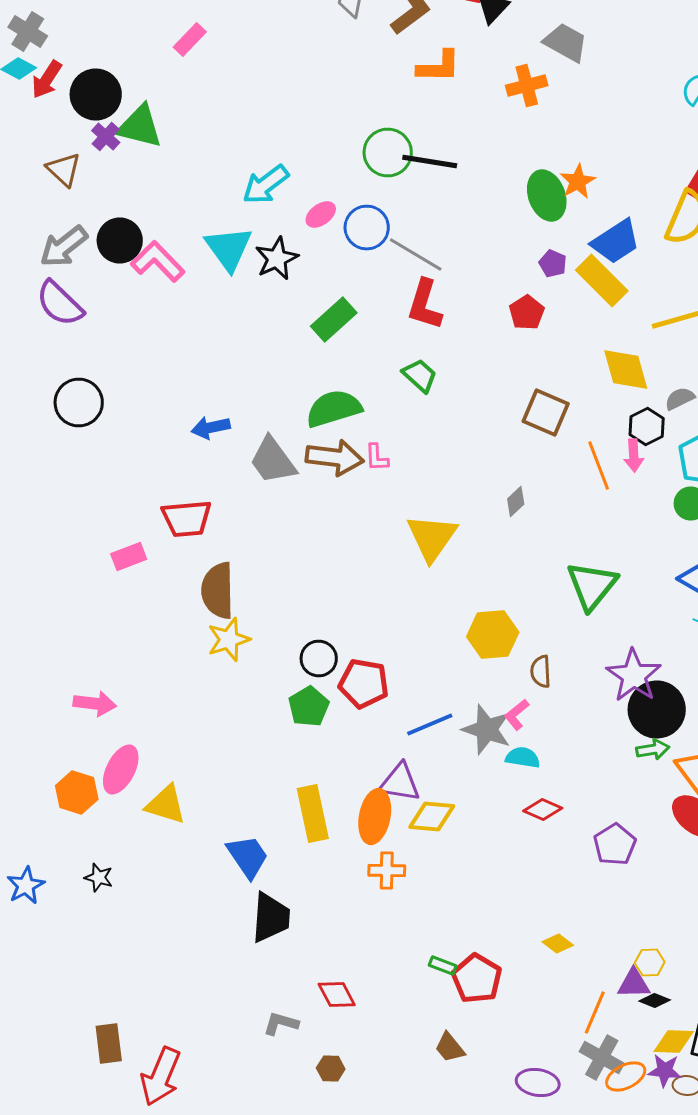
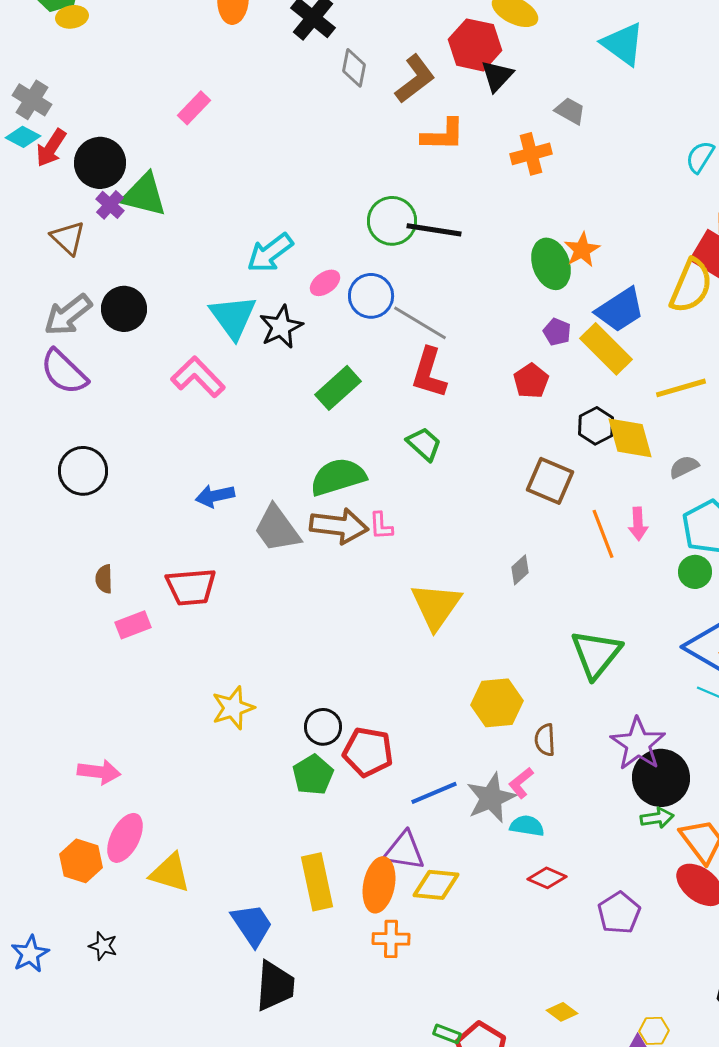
gray trapezoid: (566, 42) -> (570, 111), size x0.7
pink L-shape: (158, 262) -> (198, 377), moved
black hexagon: (647, 426) -> (596, 426), moved
brown semicircle: (218, 590) -> (104, 579), moved, size x0.5
gray star: (487, 730) -> (491, 798), turned 30

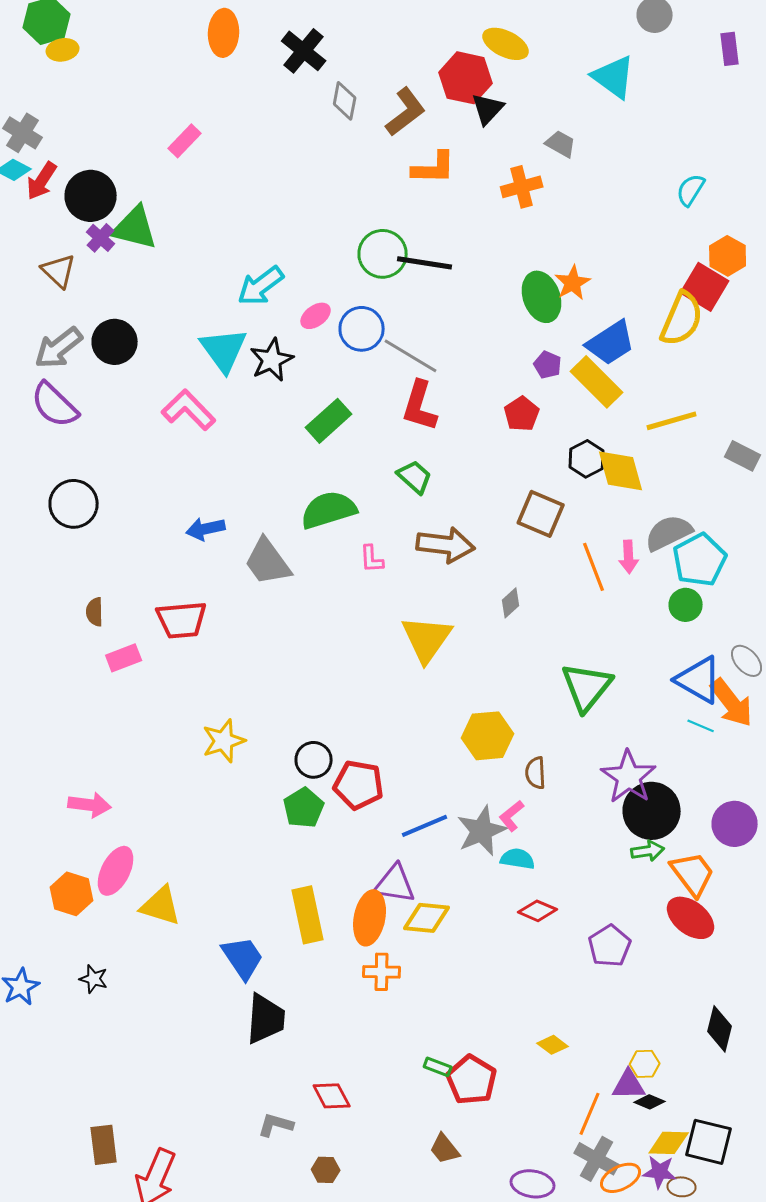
gray semicircle: (684, 467) -> (669, 533), moved, size x1.6
brown arrow: (339, 526) -> (446, 545), moved

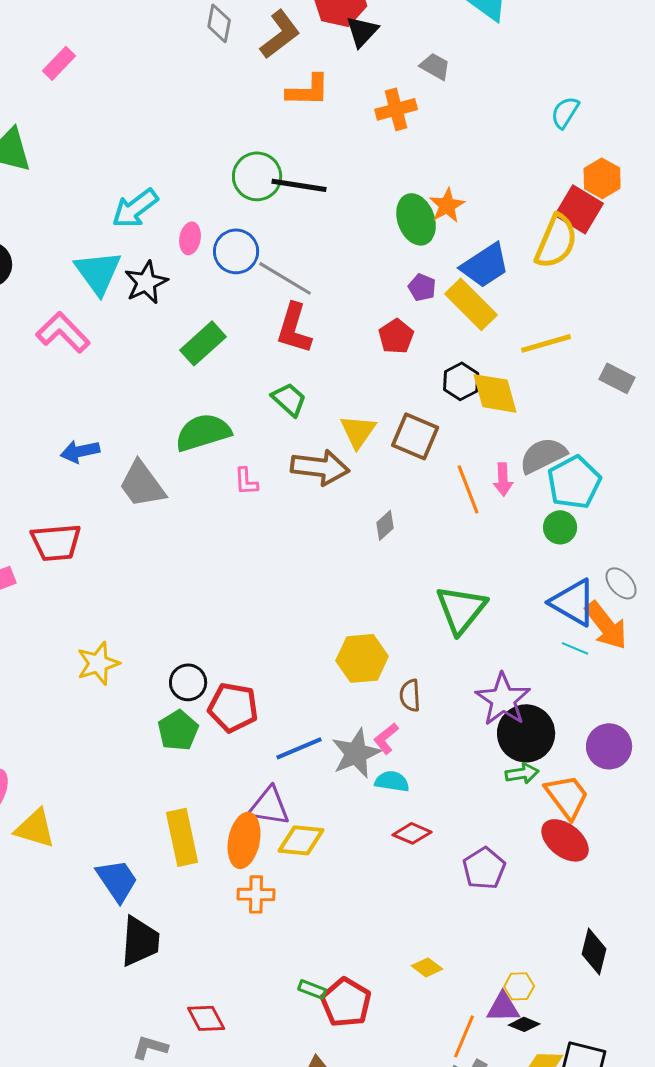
pink ellipse: (316, 316) -> (190, 238), turned -44
yellow triangle: (427, 639) -> (358, 431), moved, size x0.7

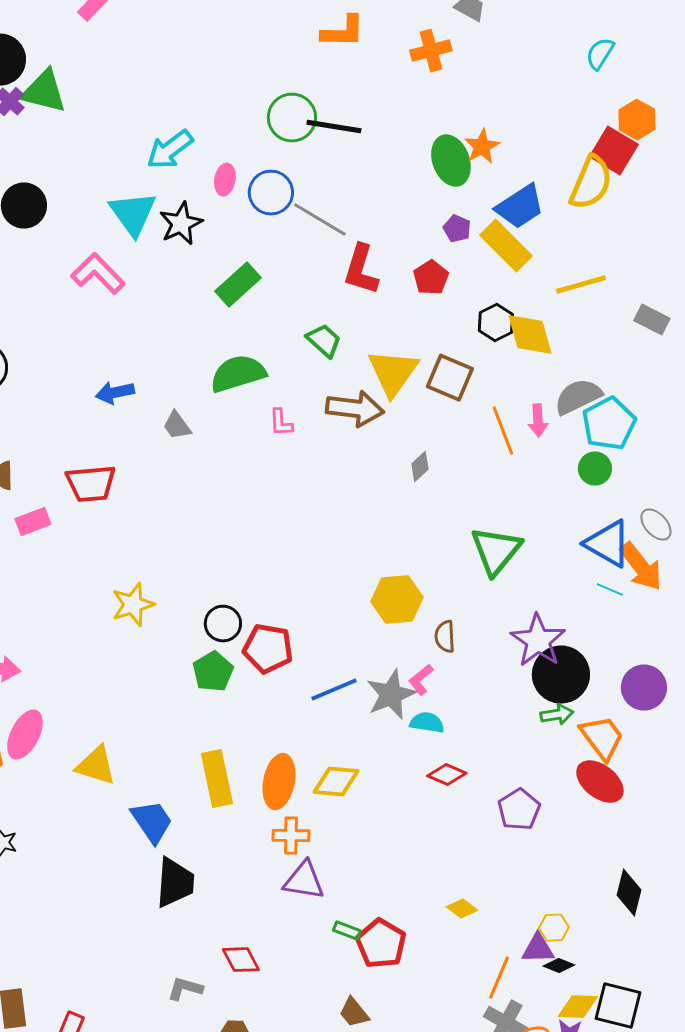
red L-shape: (294, 328) -> (361, 270), moved
yellow triangle: (358, 431) -> (393, 373), size x1.4
gray trapezoid: (142, 484) -> (177, 426), size x0.6
purple triangle: (269, 806) -> (304, 881), moved
yellow triangle: (35, 828) -> (96, 766), moved

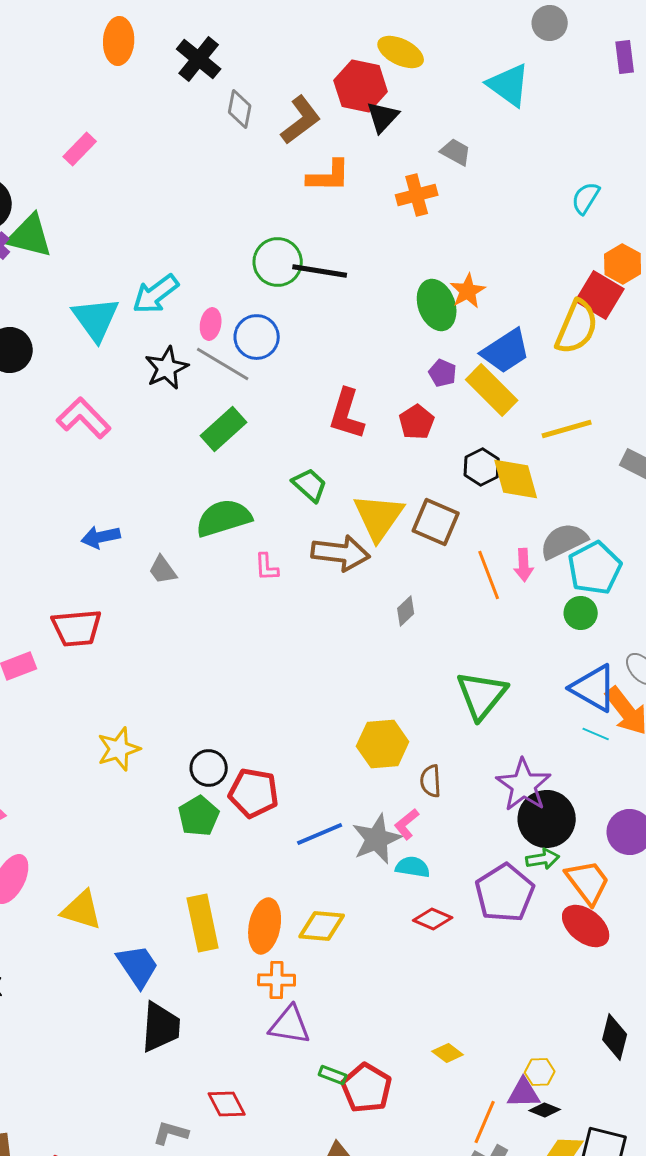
cyan triangle: (133, 214) -> (96, 319), moved
gray line: (320, 220) -> (223, 364), moved
purple pentagon: (519, 810) -> (505, 893), moved, size x1.4

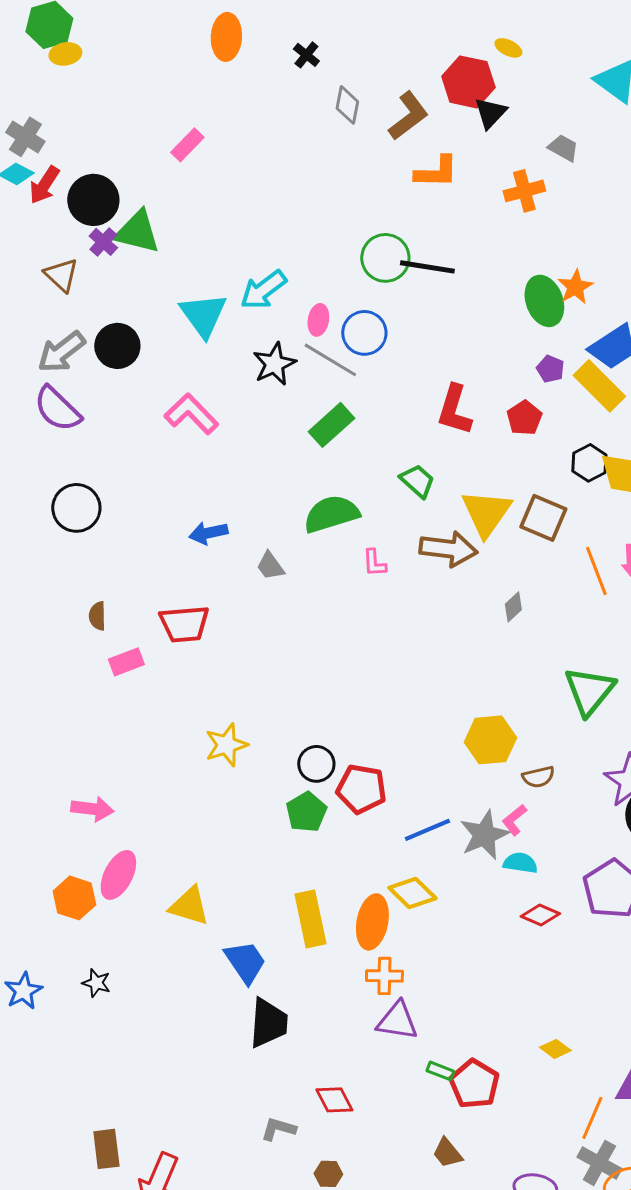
yellow ellipse: (401, 52) -> (508, 48), size x0.6
black cross: (199, 59) -> (306, 55), size x0.6
brown semicircle: (431, 781) -> (538, 777), turned -100
yellow diamond: (322, 926) -> (412, 893), moved, turned 39

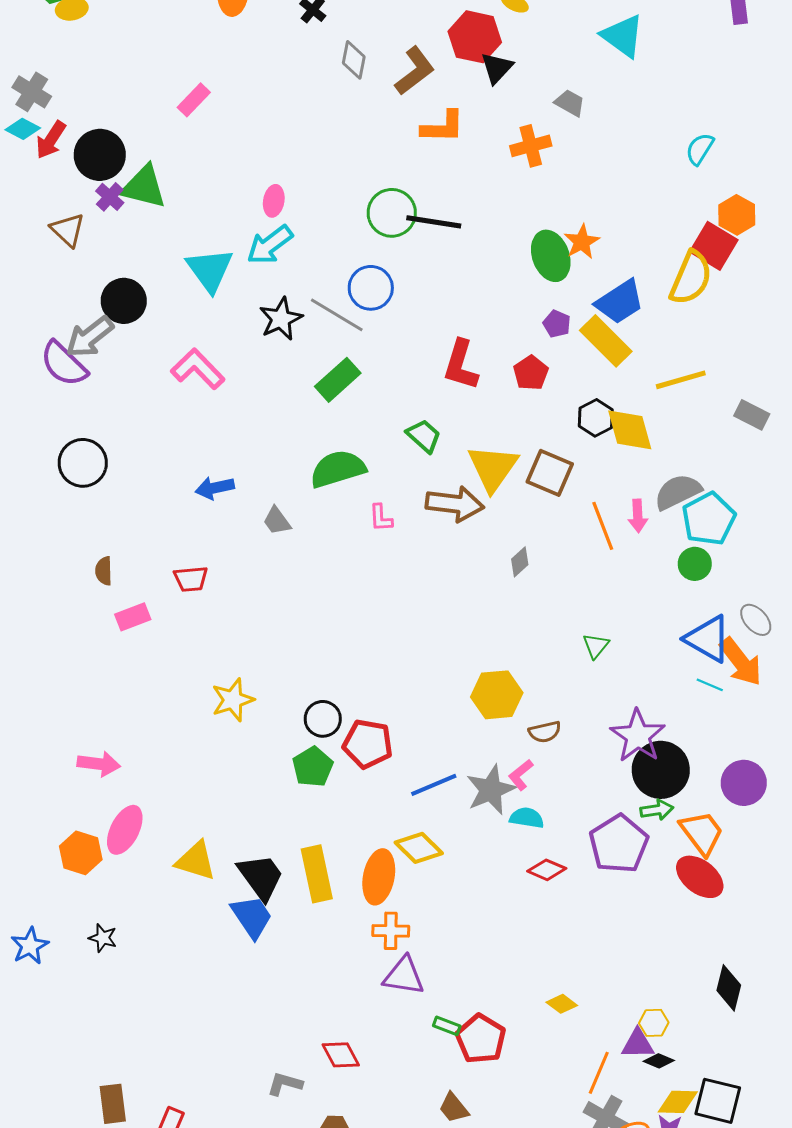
pink ellipse: (318, 320) -> (274, 201), moved
gray arrow: (61, 352) -> (90, 337), moved
red trapezoid: (184, 624) -> (191, 579), size x0.7
green triangle: (589, 691) -> (596, 646), size x0.5
black trapezoid: (268, 1023) -> (261, 877), moved, turned -40

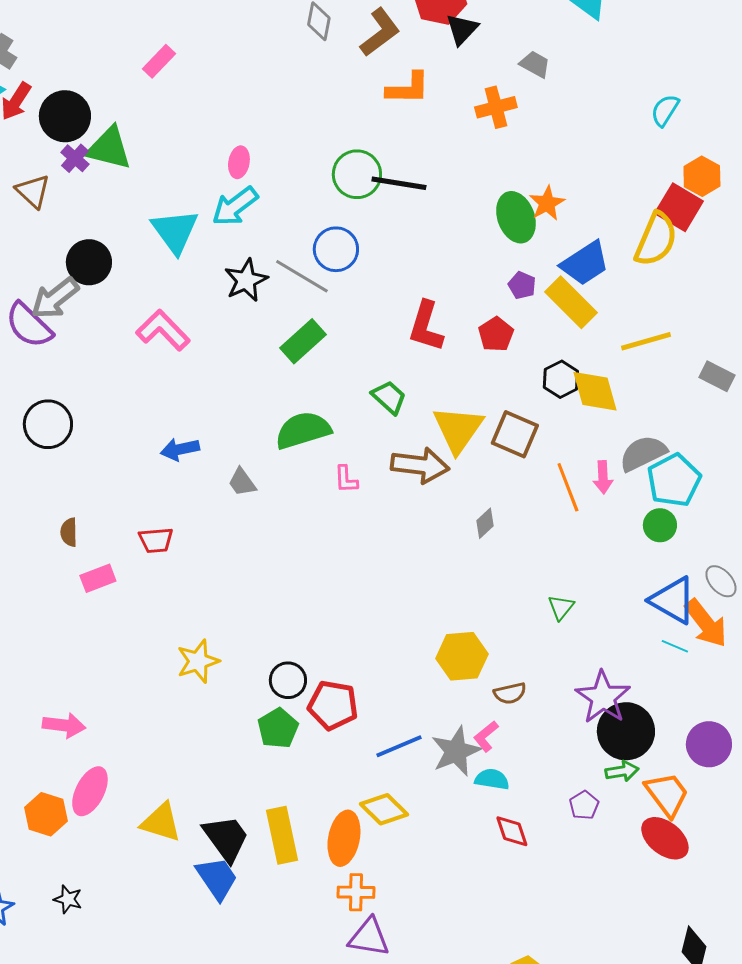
purple pentagon: (619, 844) -> (584, 805), size x0.5
red diamond: (547, 870) -> (512, 831), turned 48

